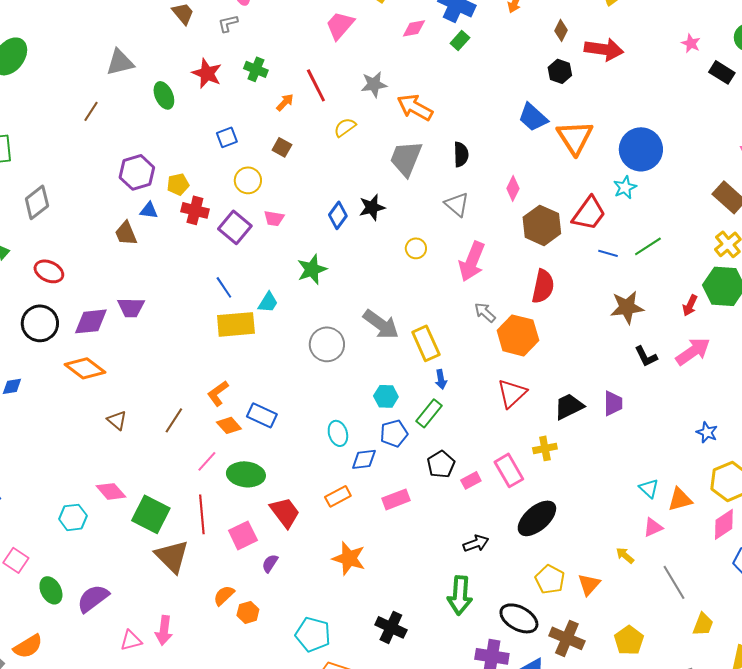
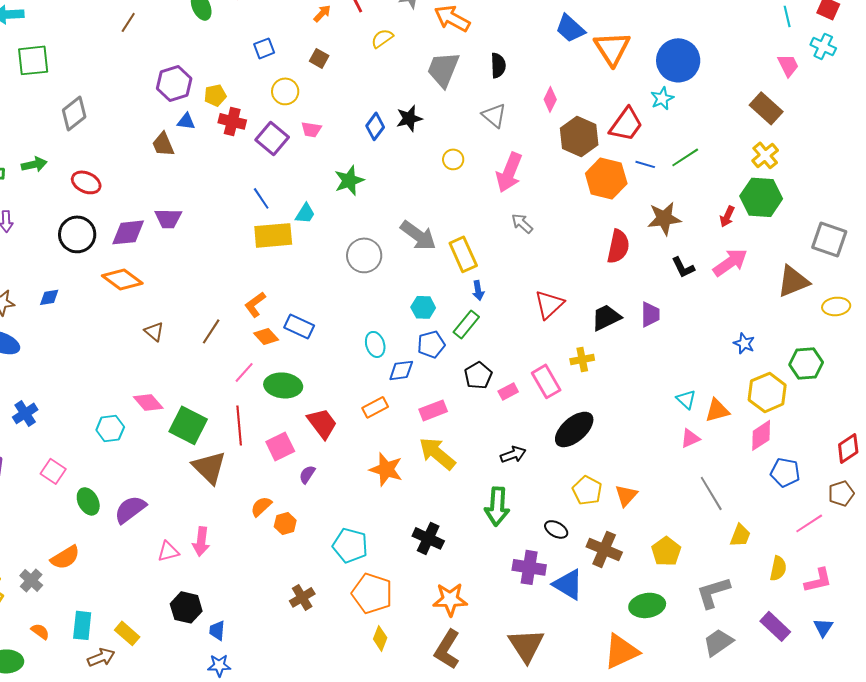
red semicircle: (543, 286) -> (618, 246), moved
orange hexagon: (518, 335) -> (606, 178), moved
yellow arrow: (625, 555) -> (437, 453), moved, size x2.0
black ellipse: (519, 618) -> (556, 529), size x0.6

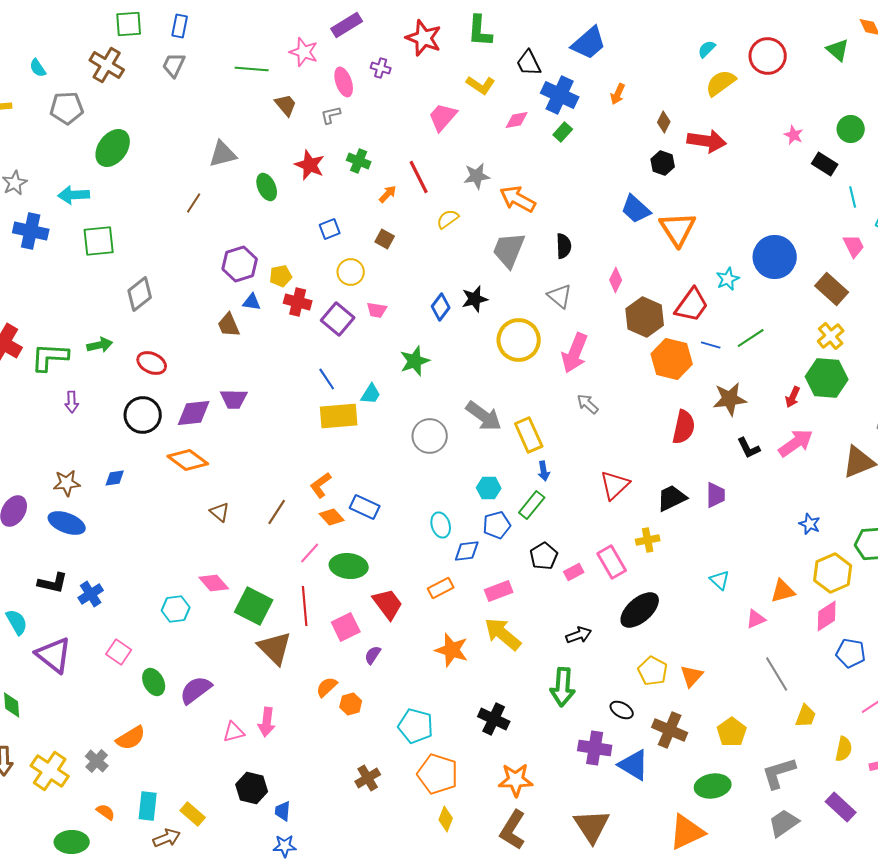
blue circle: (678, 60) -> (775, 257), moved
yellow circle: (453, 159) -> (519, 340), size x2.0
cyan triangle: (686, 399) -> (720, 580), moved

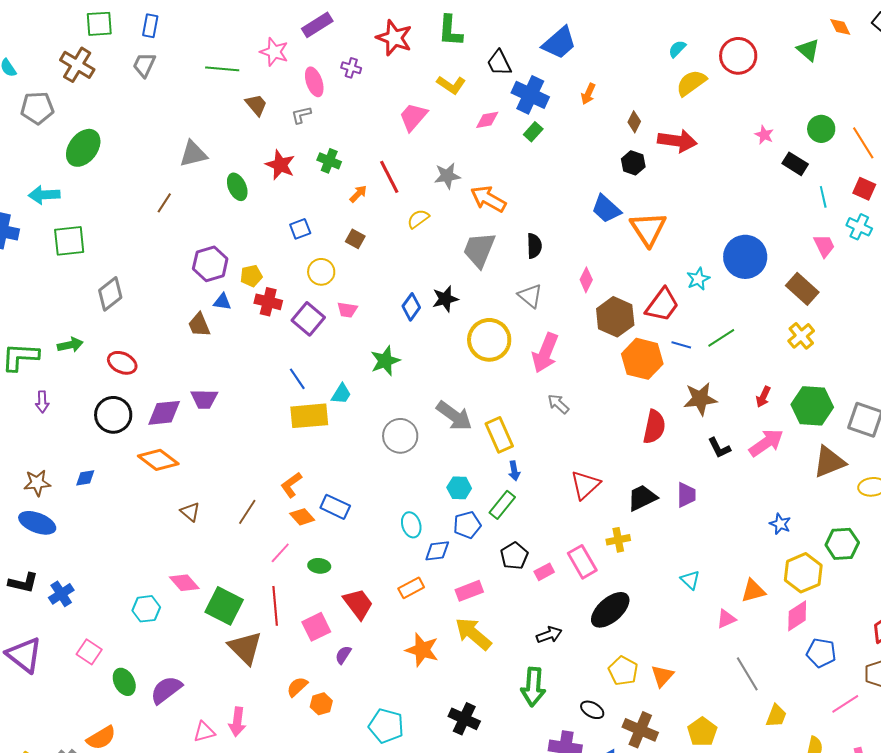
green hexagon: (827, 378) -> (812, 406), moved
green ellipse: (349, 566) -> (319, 566), size x0.6

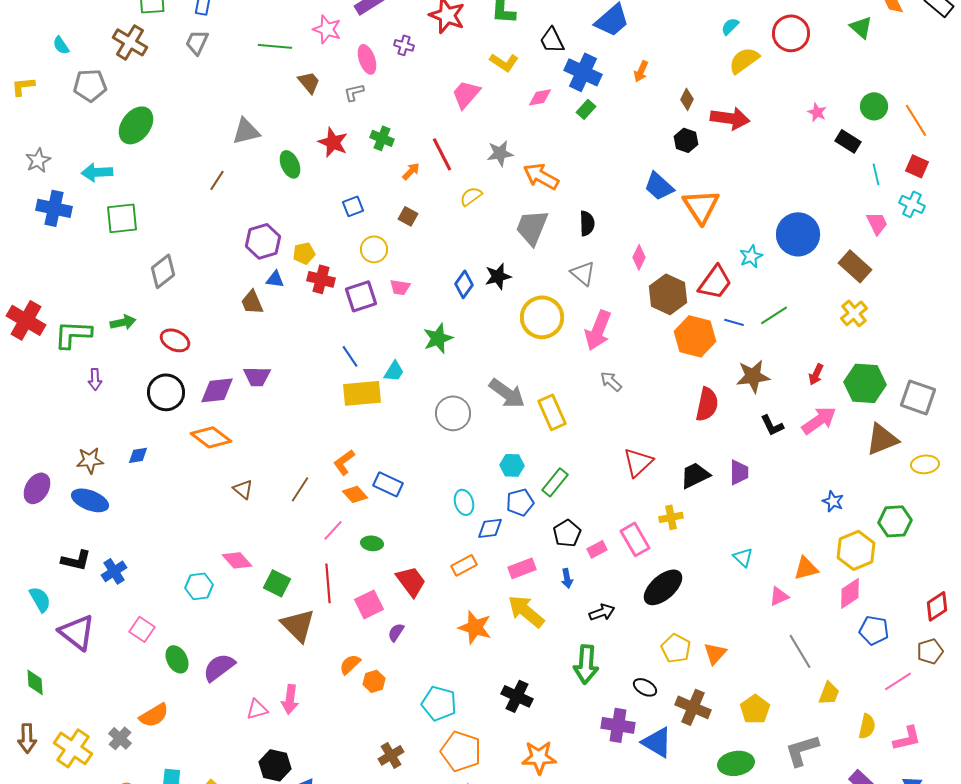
purple square: (308, 319) -> (361, 296), turned 32
blue arrow: (514, 471) -> (567, 578), moved
green square: (224, 606) -> (277, 583), size x0.7

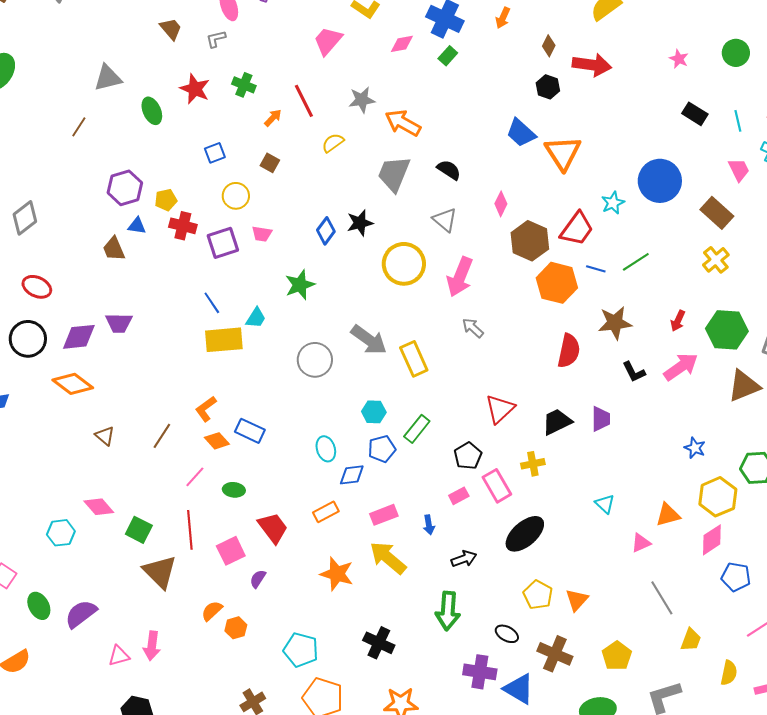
black rectangle: (848, 141) -> (695, 114), moved
black semicircle: (587, 223) -> (449, 170), turned -55
black pentagon: (567, 533) -> (468, 456), moved

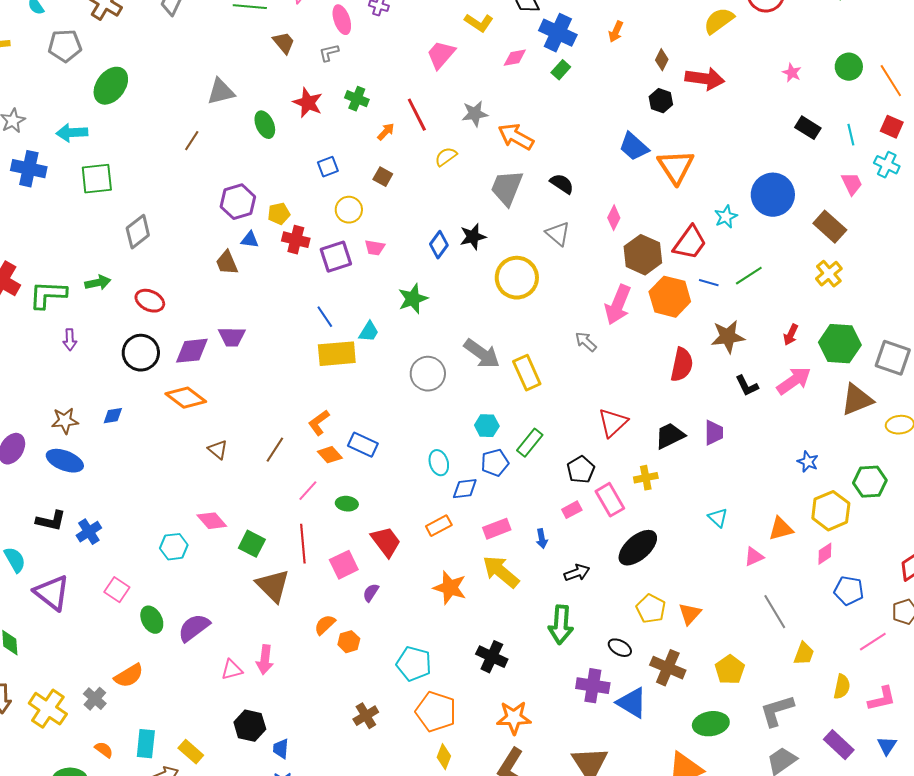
pink arrow: (460, 277) -> (618, 305), moved
pink diamond: (712, 540) -> (825, 554), size x0.7

